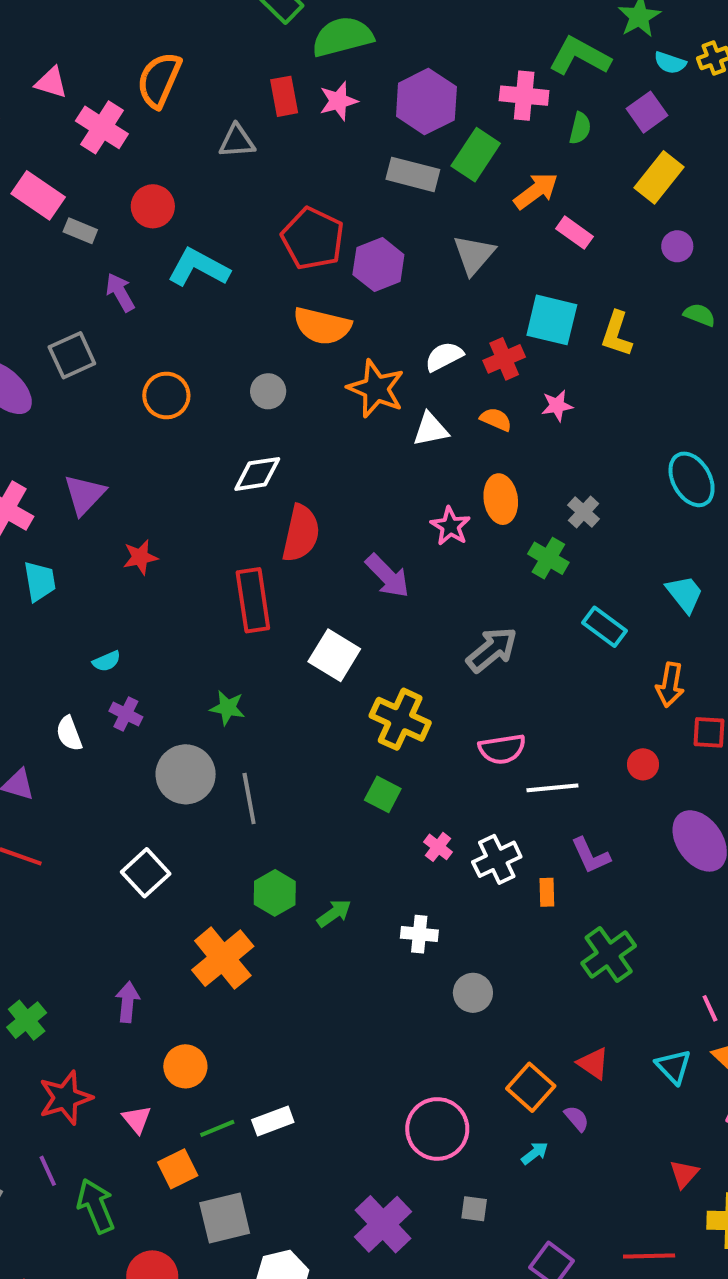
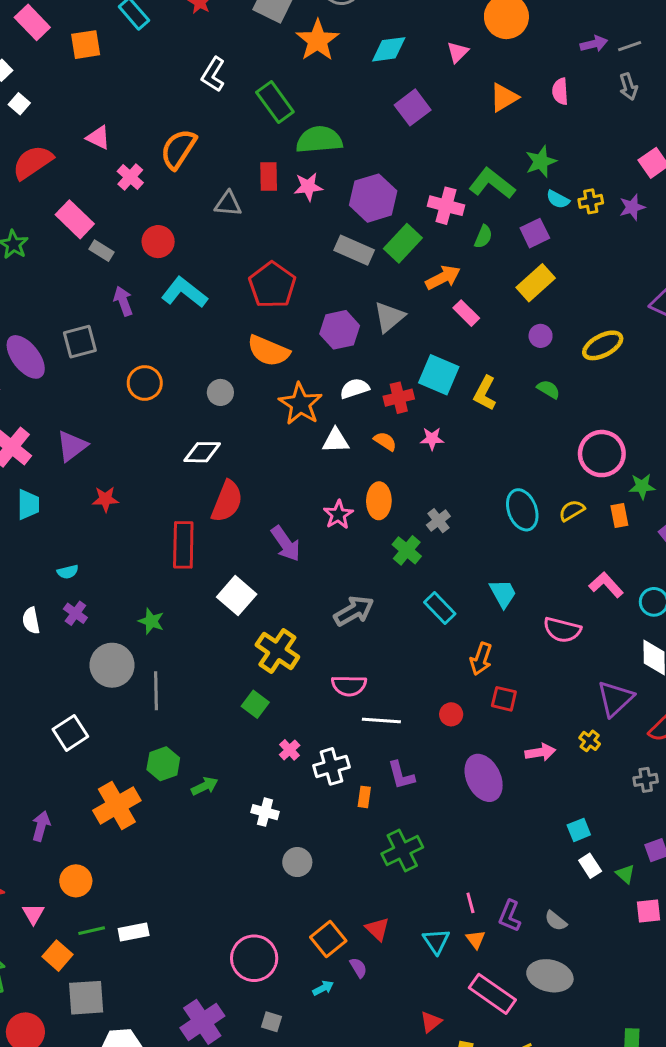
pink cross: (102, 127) -> (130, 177), size x0.7
purple hexagon: (378, 265) -> (340, 330), moved
orange square: (178, 1169) -> (57, 956), turned -32

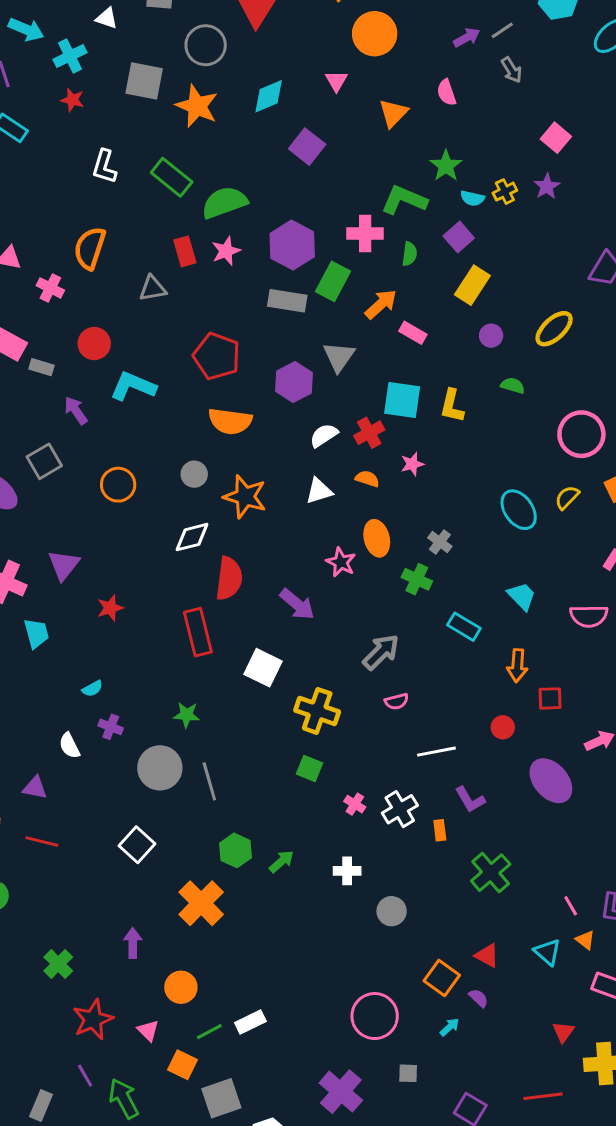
orange star: (300, 404) -> (245, 497), moved
pink semicircle: (349, 686) -> (396, 701), moved, size x0.7

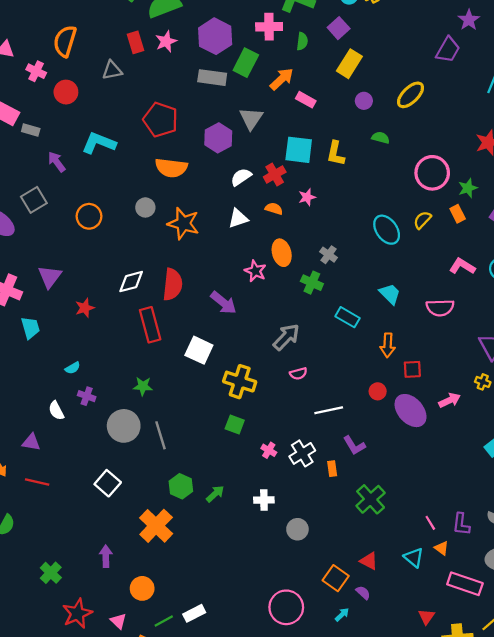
red circle: (94, 344) -> (66, 92), moved
white diamond: (192, 537) -> (131, 282), moved
purple ellipse: (551, 781) -> (411, 411), moved

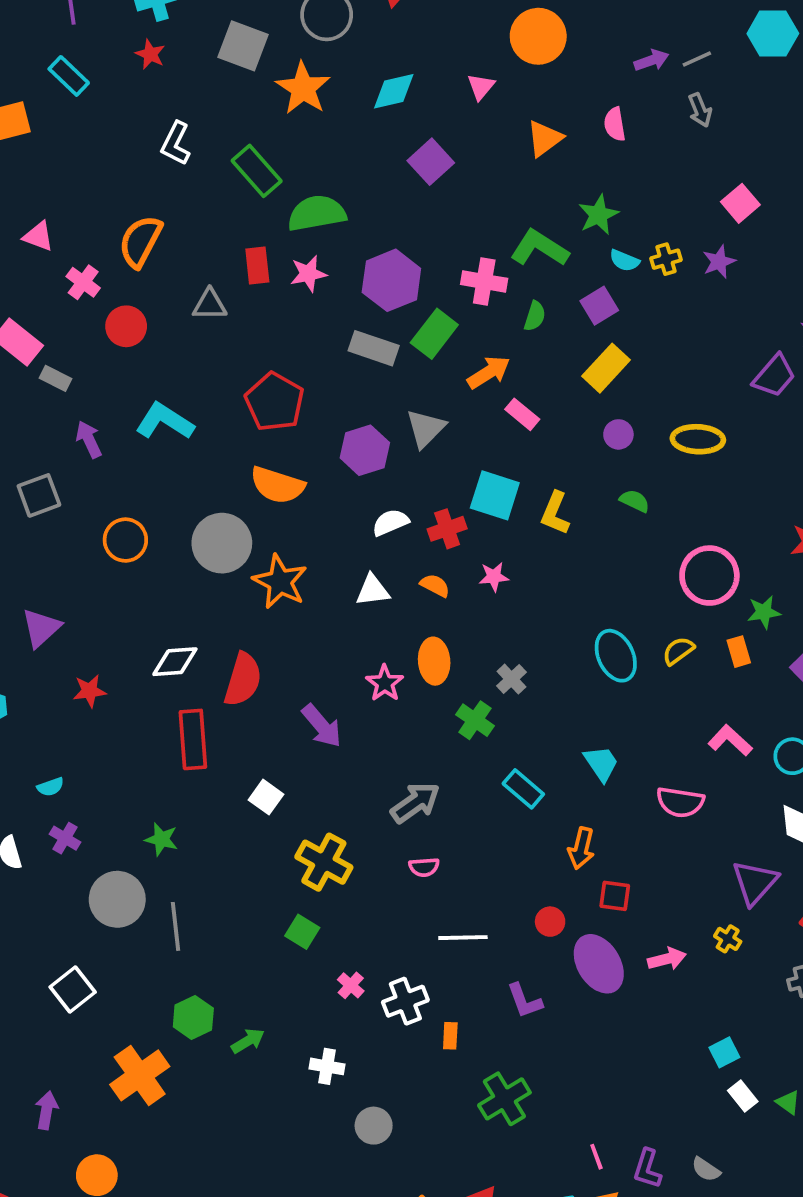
yellow ellipse: (410, 95) -> (698, 439), turned 36
gray circle: (145, 207) -> (222, 543), size x1.8
white square: (199, 350) -> (266, 797), size x0.7
purple L-shape: (354, 445) -> (525, 1001), moved

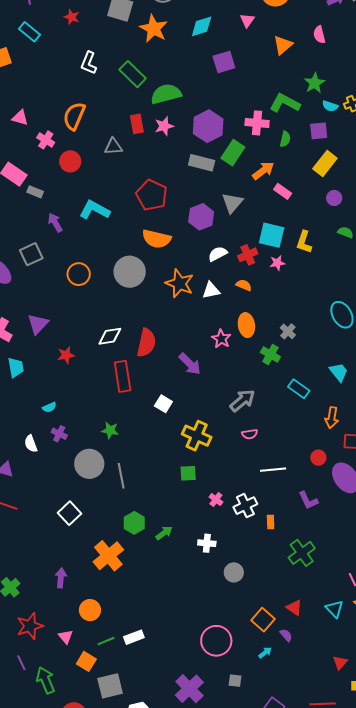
purple square: (431, 162) -> (224, 62), turned 30
purple square: (599, 306) -> (319, 131), turned 30
pink star: (494, 577) -> (277, 263), moved
orange star: (280, 582) -> (180, 283), moved
green square: (302, 932) -> (188, 473), turned -30

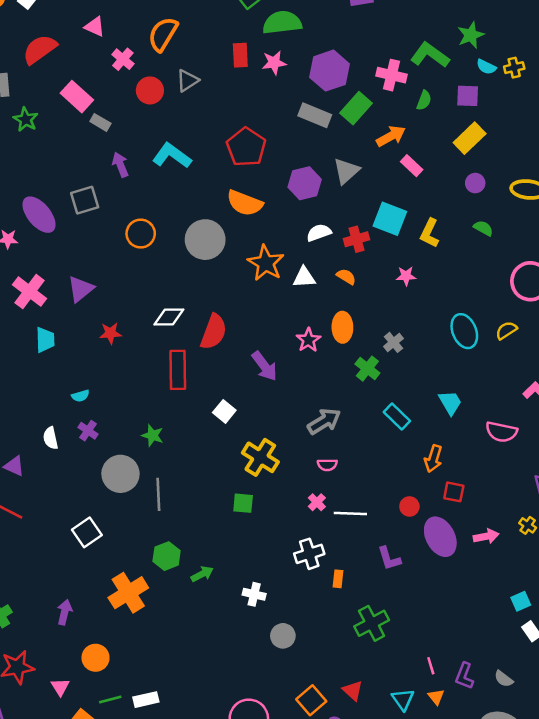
gray triangle: (113, 147) -> (188, 80), moved, turned -36
pink star: (277, 263) -> (406, 276), moved
pink cross: (216, 499) -> (317, 502), moved

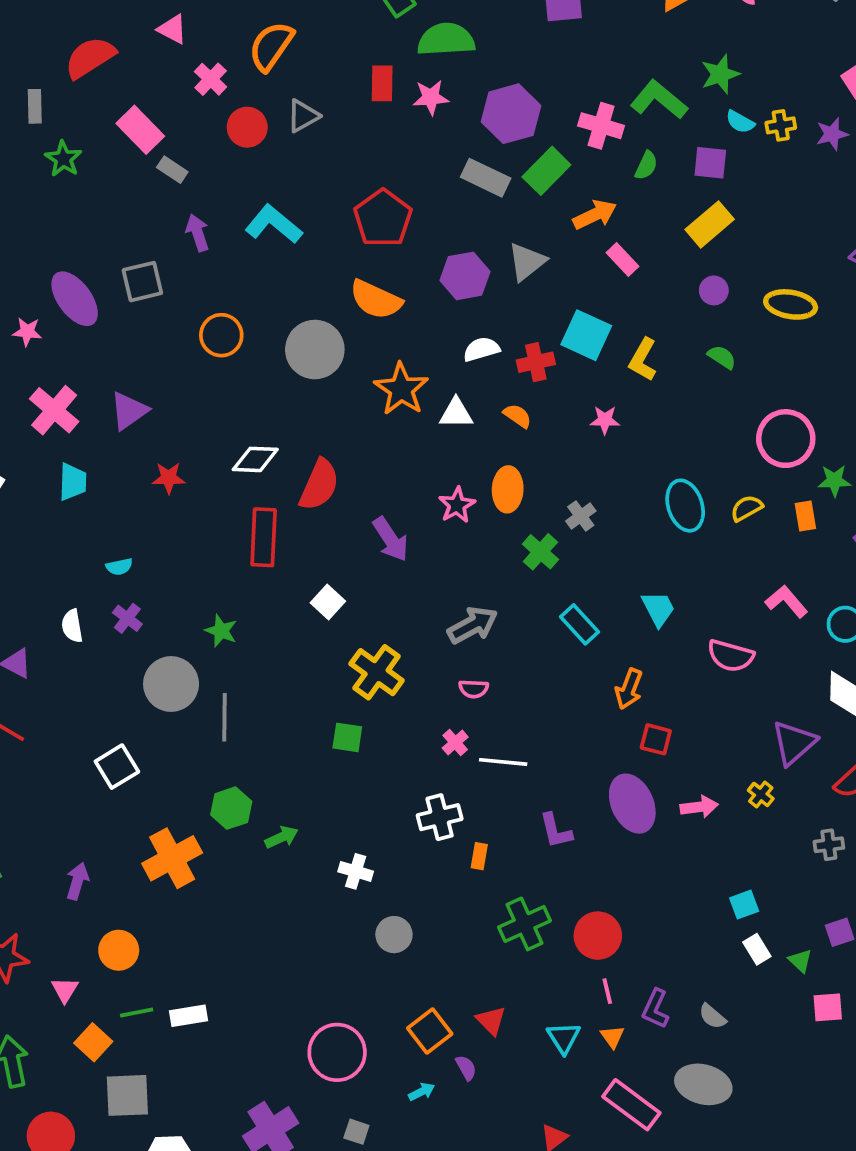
red circle: (409, 506) -> (598, 936), moved, size x1.6

